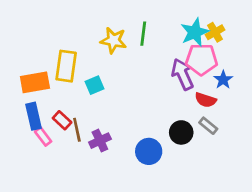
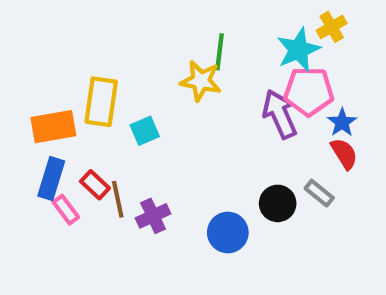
yellow cross: (215, 32) -> (332, 27), moved
yellow star: (113, 40) -> (201, 81), moved
red semicircle: (206, 100) -> (344, 154), moved, turned -140
blue rectangle: (34, 116) -> (51, 179), turned 30

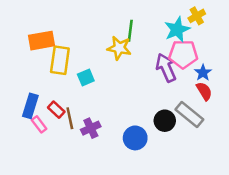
orange rectangle: (53, 127) -> (41, 41), moved
gray rectangle: (319, 193) -> (189, 115), size x1.6

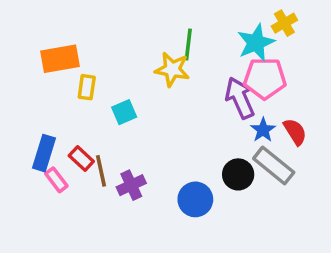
yellow rectangle: (60, 60) -> (87, 87), size x0.6
blue star: (203, 73) -> (263, 130), moved

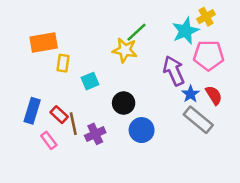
green line: (188, 44) -> (136, 32), turned 40
pink pentagon: (265, 78) -> (209, 55), moved
black circle: (238, 174) -> (124, 103), moved
pink rectangle: (56, 180) -> (49, 140), moved
blue circle: (195, 199) -> (142, 130), moved

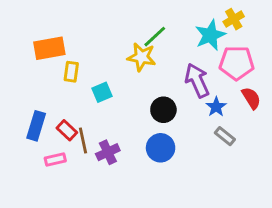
red semicircle: (214, 95) -> (251, 98), moved
black circle: (124, 103) -> (163, 110), moved
gray rectangle: (198, 120) -> (225, 136), size x0.6
pink rectangle: (49, 140) -> (55, 160), turned -66

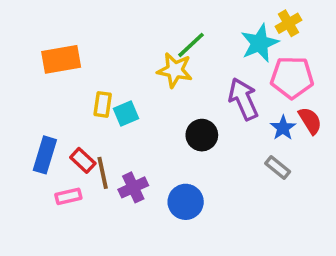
yellow rectangle: (71, 72) -> (103, 104), moved
blue star: (216, 107) -> (283, 128), moved
blue circle: (161, 148) -> (186, 202), moved

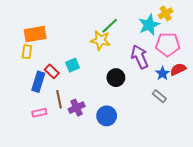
yellow rectangle: (103, 104) -> (27, 52), moved
red semicircle: (310, 121) -> (178, 69), turned -84
blue rectangle: (45, 155) -> (38, 82), moved
red rectangle: (83, 160) -> (52, 71), moved

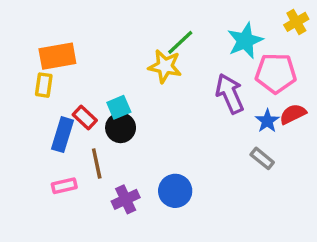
yellow cross: (166, 13) -> (296, 22), moved
black circle: (116, 78) -> (121, 128), moved
purple cross: (77, 108) -> (126, 199), moved

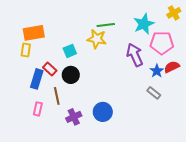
green line: (180, 42) -> (106, 25), turned 36
cyan square: (119, 107) -> (70, 51), moved
pink rectangle: (64, 186) -> (38, 109), turned -64

